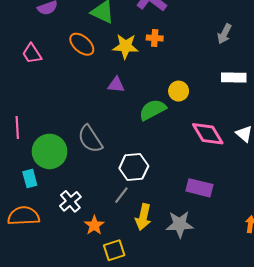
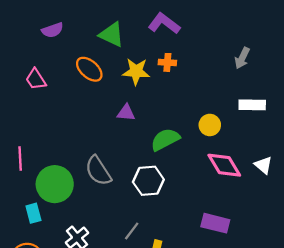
yellow circle: (179, 91) -> (210, 125), moved
white hexagon: (134, 167) -> (148, 181), moved

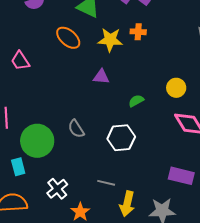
pink trapezoid: (36, 79) -> (20, 61), moved
green semicircle: (165, 139) -> (136, 101), size x0.6
gray semicircle: (98, 171) -> (76, 129), size x0.7
gray line: (132, 231) -> (106, 183), turned 66

